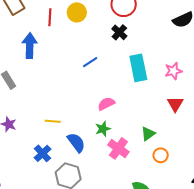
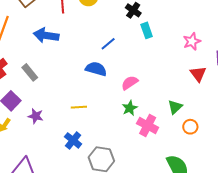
blue arrow: (30, 46) -> (46, 35), turned -75
cyan rectangle: (138, 68) -> (147, 30), moved, size x0.6
blue semicircle: (76, 143) -> (96, 69), moved, turned -30

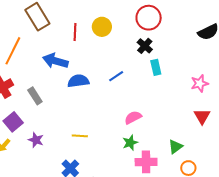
blue semicircle: (96, 69) -> (78, 81), moved, turned -30
pink cross: (148, 125) -> (146, 162), turned -35

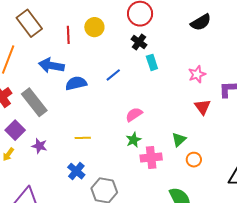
gray rectangle: (35, 96) -> (34, 102), size x1.6

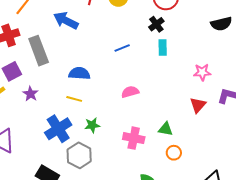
blue semicircle: (76, 83) -> (79, 73), moved
green triangle: (179, 139) -> (166, 129), turned 35
green star: (134, 140) -> (92, 125), moved
blue cross: (76, 171) -> (58, 129), size x1.5

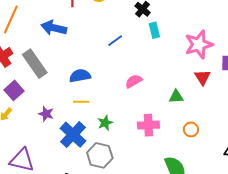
pink star: (202, 72) -> (199, 44), size x1.6
purple star: (30, 94) -> (46, 114), moved
green triangle: (166, 129) -> (176, 97), moved

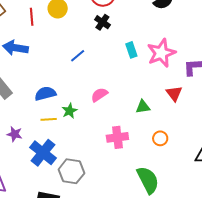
cyan rectangle: (154, 30) -> (131, 50), moved
red triangle: (203, 77) -> (174, 94), moved
green star: (105, 123) -> (69, 111), moved

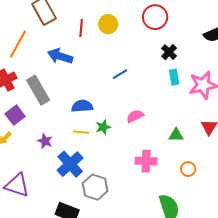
black cross: (102, 22) -> (169, 52), moved

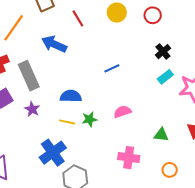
red circle: (155, 17) -> (153, 15), size x0.7
yellow circle: (108, 24) -> (117, 13), moved
red line: (81, 28) -> (78, 18), turned -42
cyan rectangle: (174, 77) -> (165, 77), turned 56
purple star: (45, 141) -> (32, 109), moved

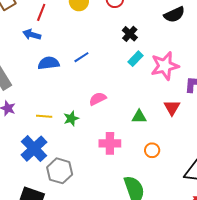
red line: (78, 18) -> (41, 12), turned 60
blue arrow: (54, 44) -> (32, 35), moved, size x0.7
blue semicircle: (71, 96) -> (49, 63), moved
green star: (89, 119) -> (71, 119), moved

